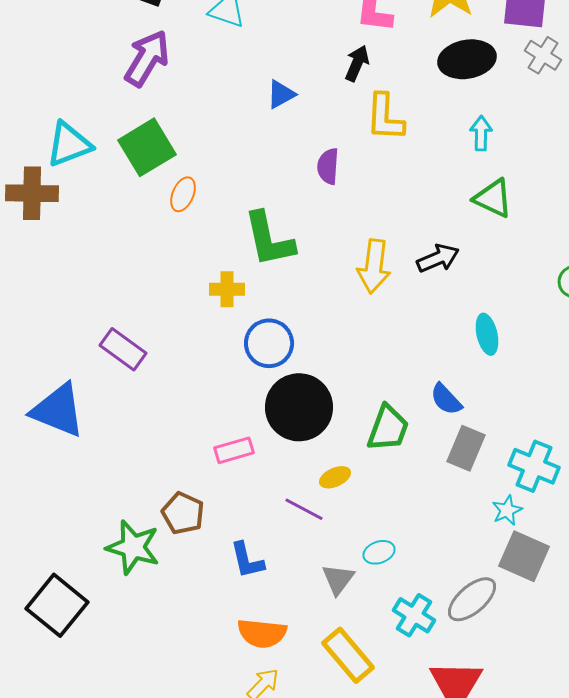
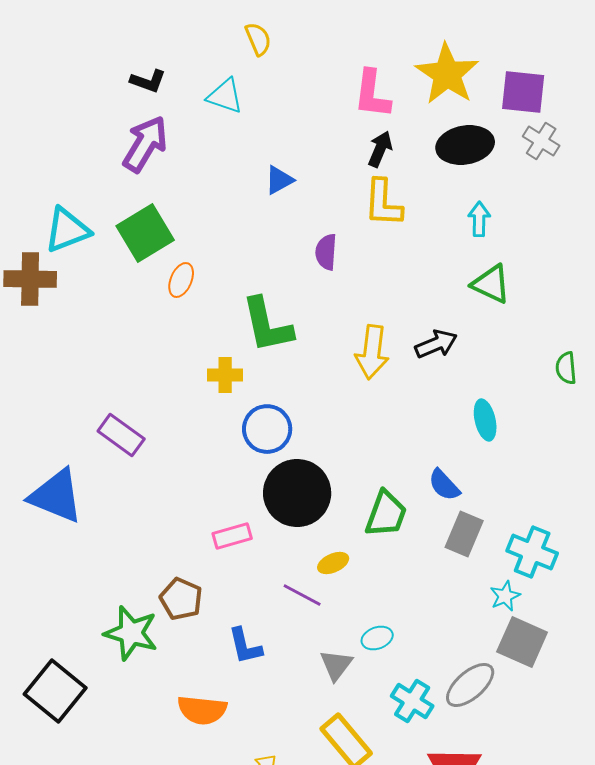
black arrow: (357, 63) -> (380, 149), moved
orange semicircle: (262, 633) -> (202, 710), moved

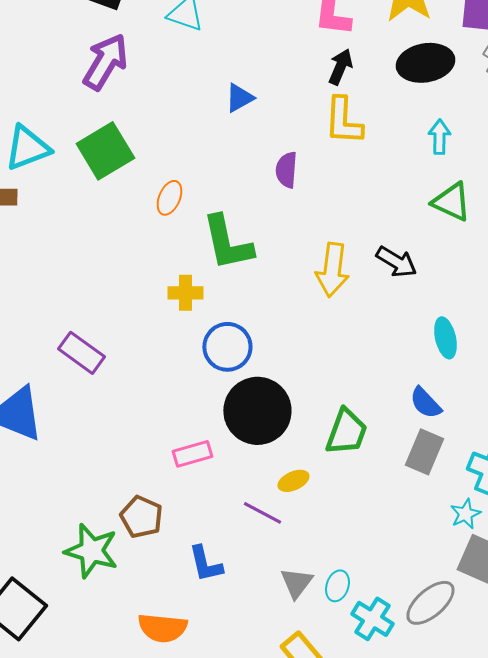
orange ellipse: (181, 280) -> (169, 198), moved
black arrow: (436, 344) -> (396, 262), turned 54
blue semicircle: (444, 485) -> (425, 403), moved
cyan ellipse: (377, 638) -> (337, 586), moved, turned -52

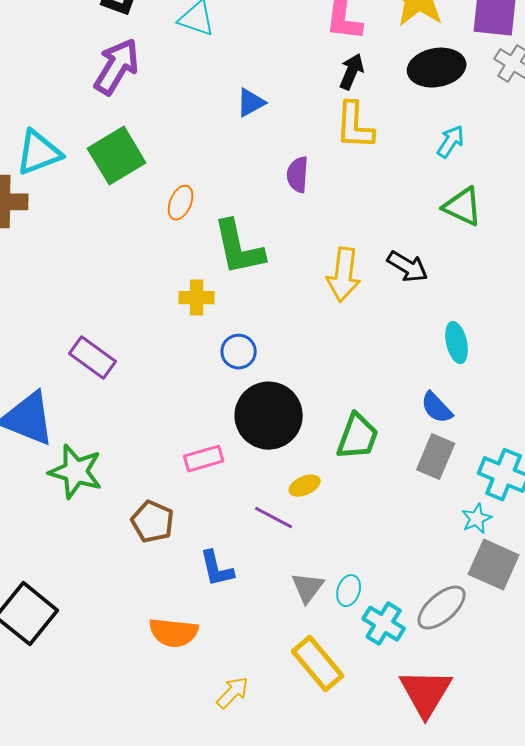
cyan arrow: (439, 137) -> (451, 142), turned 32
blue circle: (227, 347) -> (239, 352), size x0.7
green star: (91, 551) -> (76, 472), moved

